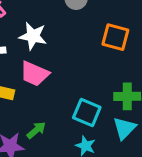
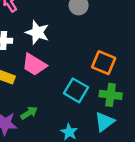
orange square: (115, 37) -> (104, 63), moved
cyan square: (87, 112) -> (76, 90), moved

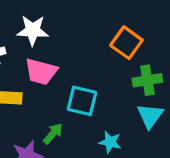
orange square: (104, 63) -> (126, 43), turned 30
cyan square: (76, 90) -> (82, 101), moved

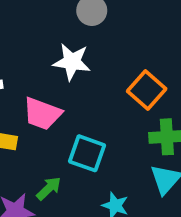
white star: (33, 30) -> (72, 62), moved

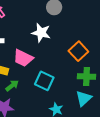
green arrow: (49, 188) -> (12, 86), moved

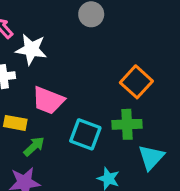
white star: (41, 33) -> (31, 49), moved
green cross: (86, 76) -> (127, 124), moved

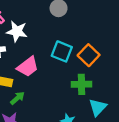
pink trapezoid: (48, 100) -> (28, 67), turned -60
cyan square: (85, 134) -> (62, 51), moved

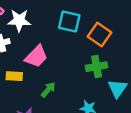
cyan square: (62, 51) -> (69, 21), moved
green arrow: (17, 98) -> (48, 90), moved

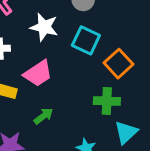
white star: (19, 20) -> (44, 27), moved

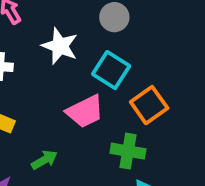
pink trapezoid: (38, 73) -> (85, 111), moved

